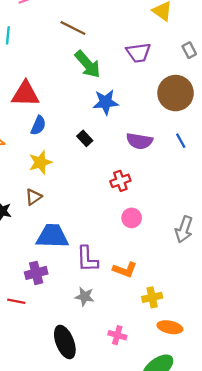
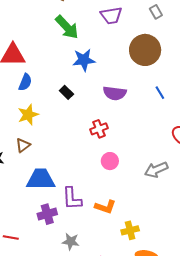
blue line: (181, 141) -> (160, 93), moved
gray arrow: (184, 229) -> (156, 170), turned 50
purple cross: (36, 273) -> (47, 214), moved
gray star: (85, 296) -> (71, 242), moved

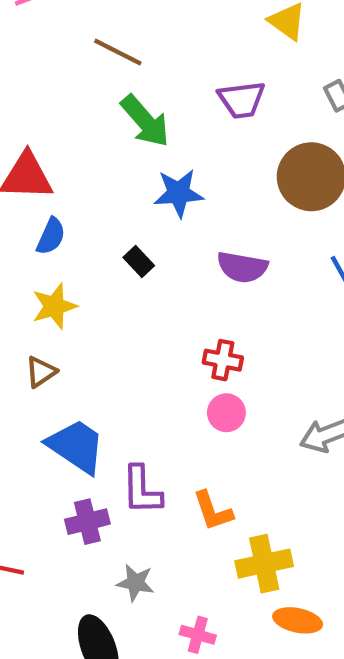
red cross: (99, 129) -> (223, 360), moved, turned 30
blue trapezoid: (41, 179) -> (76, 446), turned 32
orange L-shape: (105, 207) -> (213, 511), turned 50
yellow cross: (130, 230) -> (264, 564), size x1.4

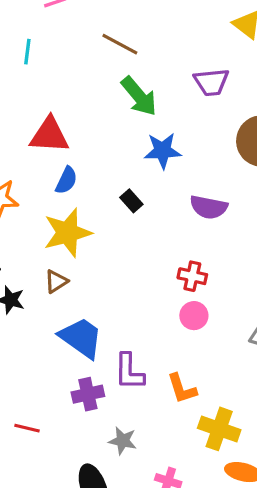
yellow star: (54, 306) -> (67, 233), size x1.4
yellow cross: (264, 564) -> (219, 429), turned 30

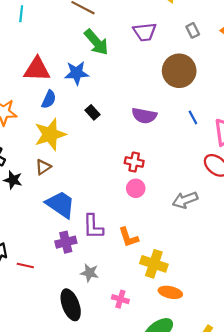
blue star: (163, 151) -> (77, 73), moved

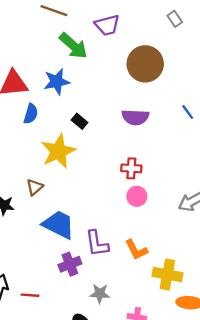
purple trapezoid: (145, 32) -> (107, 25), moved
brown circle: (179, 71) -> (145, 64), moved
yellow star: (50, 134) -> (58, 151), moved

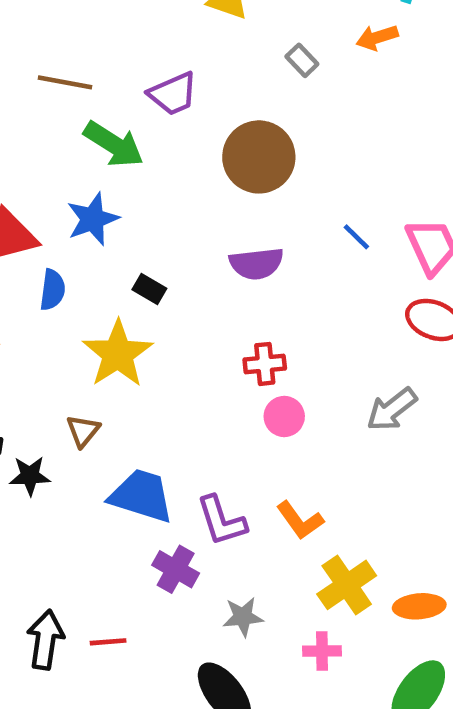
purple cross: (70, 264) -> (176, 569), turned -30
yellow cross: (167, 275) -> (347, 585), moved, turned -36

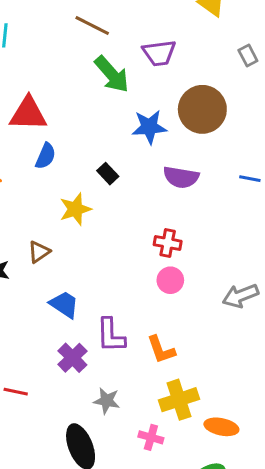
blue star: (93, 219) -> (149, 127), moved
blue line: (356, 237) -> (250, 179), turned -50
yellow star: (118, 354) -> (75, 209), size x0.7
blue trapezoid: (141, 496) -> (64, 304), size x0.7

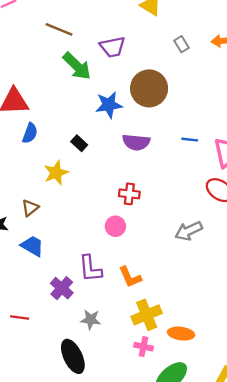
pink circle: (170, 280) -> (115, 226), moved
blue trapezoid: (64, 304) -> (32, 246), moved
pink cross: (151, 437) -> (143, 347), moved

